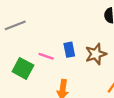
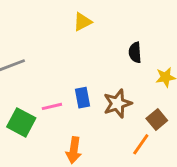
pink line: (46, 56) -> (52, 106), turned -32

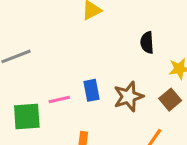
brown square: (157, 120) -> (170, 100), moved
green square: (21, 122) -> (27, 117), turned -32

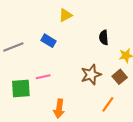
blue rectangle: (92, 90) -> (48, 41), moved, turned -48

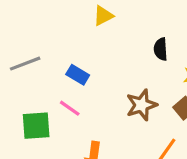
blue rectangle: (48, 41) -> (78, 75), moved
pink line: (43, 77) -> (70, 108), turned 48

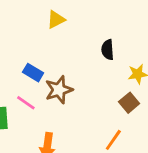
brown star: (141, 105) -> (59, 90), moved

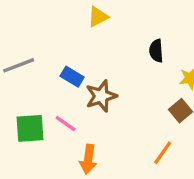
pink line: (26, 103) -> (66, 124), moved

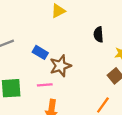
pink line: (66, 124) -> (45, 85), moved, turned -40

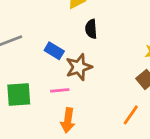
black semicircle: (98, 34) -> (91, 29), moved

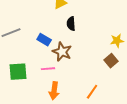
brown star: (79, 67) -> (62, 52), turned -30
orange line: (131, 115) -> (92, 92), moved

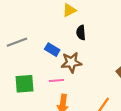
brown star: (62, 52) -> (71, 62), turned -30

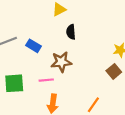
blue rectangle: (52, 50) -> (33, 46), moved

